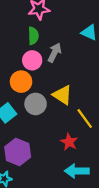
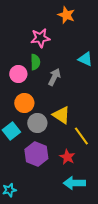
pink circle: (32, 60) -> (18, 74), moved
purple hexagon: (18, 152) -> (36, 154), moved

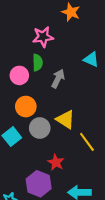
purple hexagon: (36, 154) -> (39, 184), moved
red star: (67, 157) -> (56, 162), moved

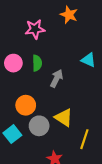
pink star: (43, 37) -> (35, 29), moved
pink circle: (19, 75) -> (13, 63), moved
yellow line: (87, 142) -> (84, 139), turned 54

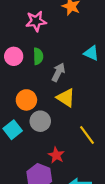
yellow triangle: (64, 118) -> (66, 98), moved
yellow line: (84, 139) -> (87, 135), turned -54

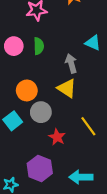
gray arrow: (58, 72) -> (71, 63), moved, turned -42
red star: (56, 155) -> (57, 137), moved

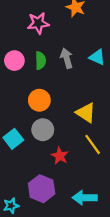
gray arrow: (71, 63) -> (67, 58), moved
yellow triangle: (67, 88) -> (86, 113), moved
orange circle: (27, 90) -> (39, 100), moved

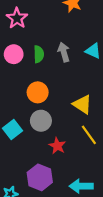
pink star: (38, 23) -> (17, 18), moved, turned -30

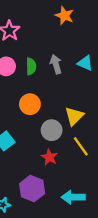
yellow triangle: (82, 104) -> (74, 116), turned 42
gray circle: (41, 121) -> (52, 130), moved

